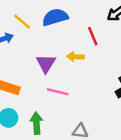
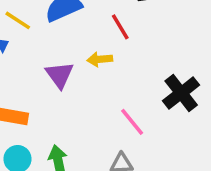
pink line: (58, 92) -> (132, 122), moved, turned 45

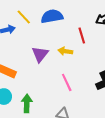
pink line: (132, 122) -> (67, 82), moved

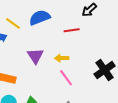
red line: (82, 36) -> (72, 30), turned -70
yellow arrow: (65, 51) -> (62, 58), moved

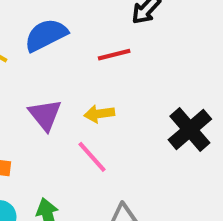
pink line: (66, 78) -> (92, 157), moved

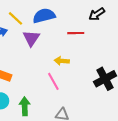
purple triangle: (45, 115) -> (31, 38), moved

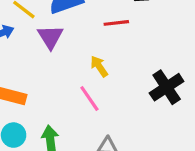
yellow arrow: (62, 61) -> (99, 66), turned 56

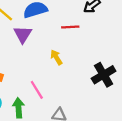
pink line: (89, 98) -> (37, 90), moved

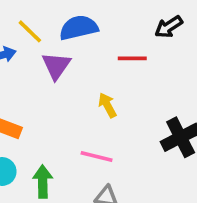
pink line: (37, 90) -> (97, 157), moved, turned -48

